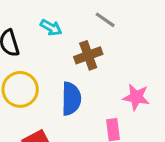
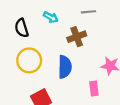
gray line: (105, 20) -> (89, 12), turned -40

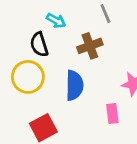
gray line: (89, 12) -> (105, 13), turned 72
black semicircle: (22, 28) -> (39, 44), moved

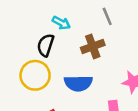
black semicircle: (39, 44) -> (46, 45), turned 35
blue semicircle: (74, 85) -> (78, 83), turned 88

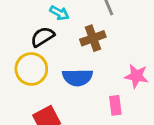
black semicircle: (46, 45) -> (43, 37), turned 40

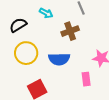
black semicircle: (43, 37) -> (18, 25), moved

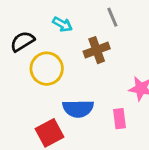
yellow circle: (26, 53) -> (47, 69), moved
blue semicircle: (59, 59) -> (78, 109), moved

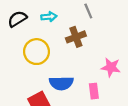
cyan arrow: (62, 24) -> (49, 17), turned -35
black semicircle: (22, 41) -> (17, 19), moved

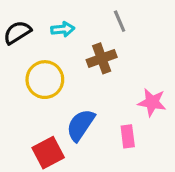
blue semicircle: (61, 83) -> (81, 125), turned 125

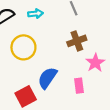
brown cross: (102, 58) -> (77, 41), moved
pink star: (152, 102) -> (95, 63), turned 30

